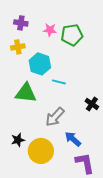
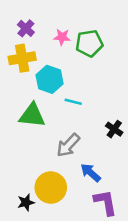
purple cross: (21, 23) -> (26, 28), turned 32
yellow cross: (18, 47) -> (22, 58), size x1.5
black star: (18, 140) -> (26, 202), moved

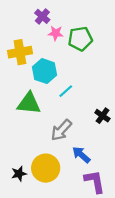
purple cross: (26, 28) -> (42, 16), moved
cyan line: (73, 102) -> (66, 91), turned -56
black star: (26, 202) -> (19, 174), moved

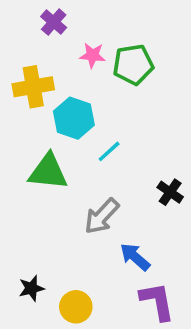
purple cross: (42, 16) -> (54, 22), moved
yellow circle: (46, 168) -> (76, 307), moved, size x0.7

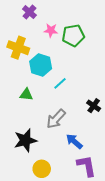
yellow cross: (33, 87) -> (18, 48), turned 30
green triangle: (48, 172) -> (26, 95), size x0.6
black star: (31, 288) -> (25, 140), moved, size x1.6

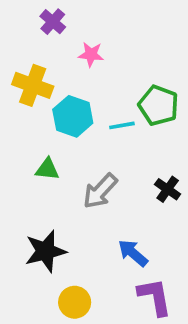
green pentagon: (73, 35) -> (158, 105), moved, turned 30
cyan line: (60, 83) -> (122, 125), moved, turned 32
gray arrow: (56, 119) -> (100, 191), moved

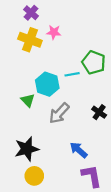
yellow cross: (33, 85) -> (30, 40), moved
cyan hexagon: (73, 116) -> (47, 84), moved
green triangle: (47, 169) -> (28, 100), turned 40
yellow circle: (75, 302) -> (34, 176), moved

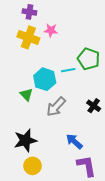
purple cross: (31, 13) -> (29, 12), turned -32

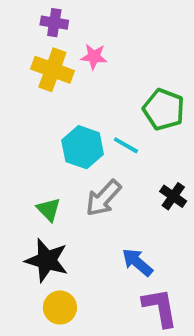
cyan line: (68, 70) -> (126, 145), moved, turned 40
green triangle: (26, 95) -> (49, 209), moved
black star: (25, 140) -> (47, 260), turned 30

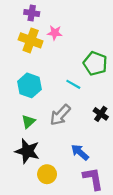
cyan hexagon: (83, 147) -> (29, 85), moved
green triangle: (49, 209) -> (28, 122), turned 32
yellow circle: (60, 308) -> (47, 174), moved

